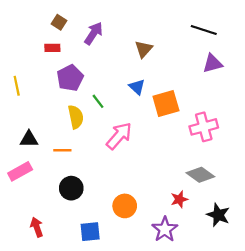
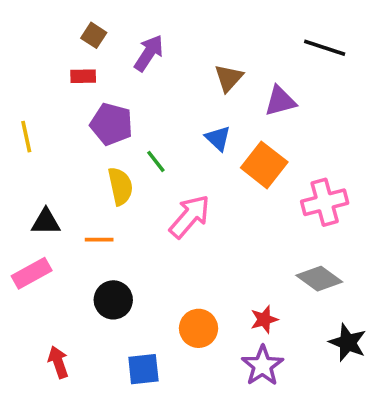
purple triangle: (213, 63) -> (280, 101), moved
purple pentagon: (70, 78) -> (111, 124), turned -30
orange square: (166, 104) -> (264, 165), turned -36
red star: (179, 199) -> (264, 319), moved

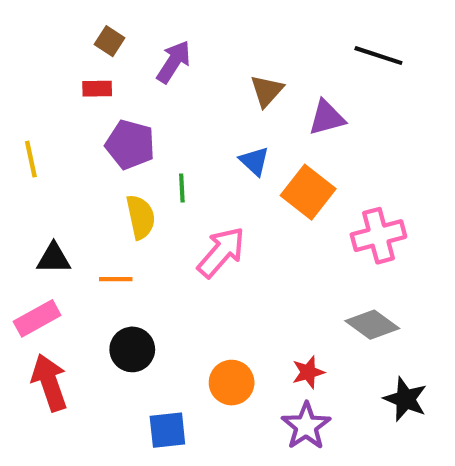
green line: (156, 161) -> (182, 188), turned 35
red arrow: (58, 362) -> (49, 383), moved, size x1.5

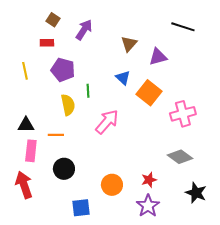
yellow line: (31, 159) -> (25, 71), moved
pink rectangle: (37, 318) -> (31, 151), moved, turned -55

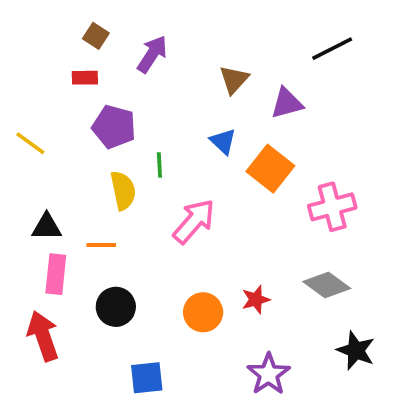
black line: (183, 27) -> (332, 49), turned -45
yellow line: (25, 71) -> (30, 143), moved, turned -42
red star: (149, 180) -> (256, 300), moved
orange circle: (112, 185) -> (203, 312), moved

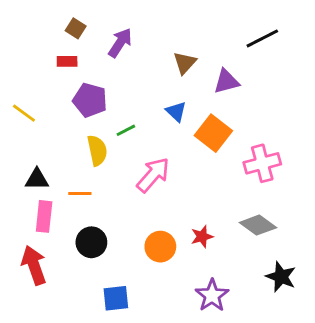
green line: (159, 165) -> (126, 130), turned 66

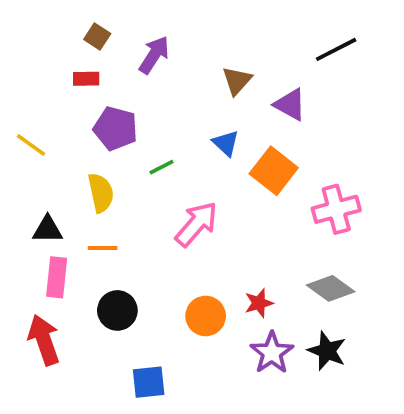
purple triangle: (226, 81) -> (290, 105), turned 44
yellow semicircle: (97, 150) -> (101, 193), moved
black star: (281, 277) -> (327, 351), moved
purple star: (212, 295) -> (272, 353), moved

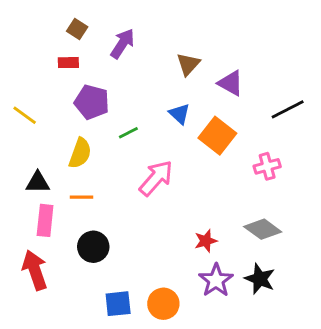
black line: (336, 49) -> (288, 109), moved
yellow semicircle: (101, 193) -> (80, 153), turned 32
pink cross: (336, 209) -> (267, 166), size x0.7
orange circle: (206, 316) -> (163, 304), moved

